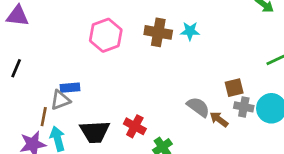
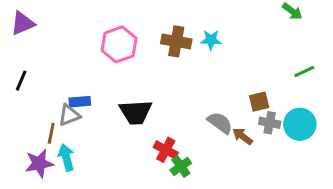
purple triangle: (18, 16) -> (23, 23), turned -30
red cross: (135, 126) -> (166, 150), moved
black trapezoid: (95, 132) -> (136, 112), moved

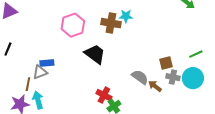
cyan star: (211, 40) -> (126, 16), moved
green line: (304, 72) -> (196, 54), moved
black trapezoid: (136, 112) -> (95, 54), moved, turned -140

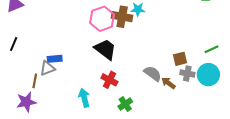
pink hexagon: (73, 25) -> (102, 19), moved
red cross: (104, 95) -> (109, 80), moved
cyan arrow: (38, 100) -> (84, 98), moved

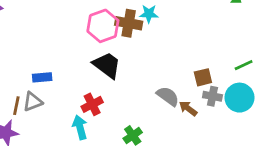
gray triangle: (47, 68) -> (33, 102), moved
red cross: (109, 80) -> (92, 104), moved, turned 35

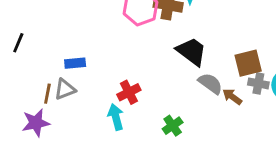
black trapezoid: (107, 65) -> (191, 51), moved
brown square: (203, 77) -> (248, 63), size x1.4

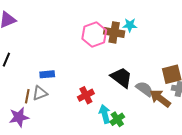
black trapezoid: (191, 51) -> (121, 77), moved
brown arrow: (232, 97) -> (160, 98), size x1.5
cyan arrow: (116, 117) -> (105, 114), moved

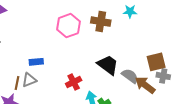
cyan star: (130, 25) -> (130, 11), moved
pink hexagon: (94, 35) -> (68, 26), moved

